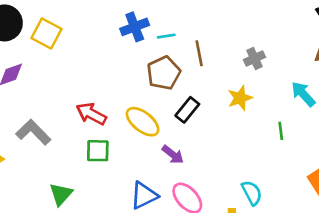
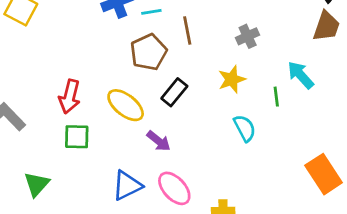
red arrow: (91, 114) -> (70, 97), turned -104
green line: (281, 131) -> (276, 97), moved
cyan semicircle: (252, 193) -> (245, 128), moved

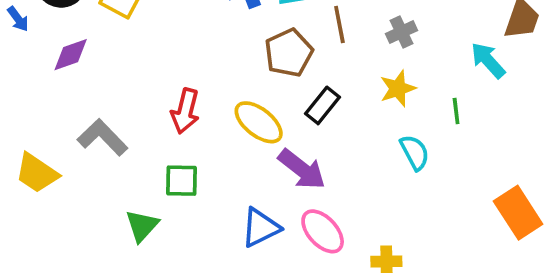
gray cross: (248, 36) -> (401, 32), moved
cyan arrow: (301, 75) -> (488, 60), moved
green square: (77, 137) -> (182, 181), moved
purple arrow: (159, 141) -> (302, 169), size x1.5

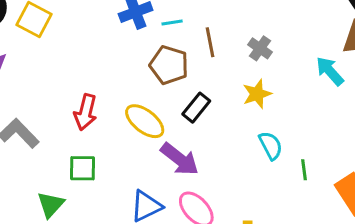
gray cross: (401, 32) -> (260, 48), turned -30
brown pentagon: (289, 53) -> (169, 65), turned -30
green line: (456, 111) -> (304, 170), moved

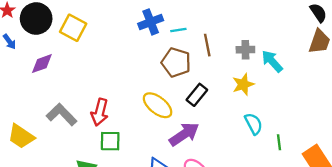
gray cross: (260, 48) -> (245, 50), turned -36
cyan arrow: (330, 71) -> (272, 61), moved
red arrow: (86, 112) -> (100, 112), moved
purple arrow: (180, 159) -> (184, 134), turned -72

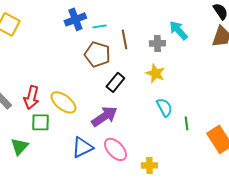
cyan arrow: (272, 61) -> (178, 30), moved
yellow star: (243, 84) -> (155, 73), turned -30
yellow ellipse: (158, 105) -> (63, 102), moved

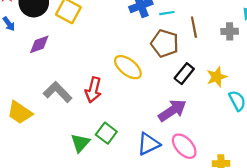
yellow star: (155, 73) -> (217, 77), moved, turned 30
yellow ellipse: (63, 102) -> (128, 67), moved
green square: (40, 122) -> (106, 133), moved, turned 36

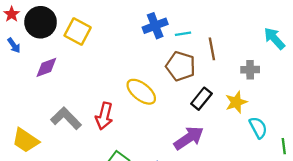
gray cross: (230, 31) -> (250, 70), moved

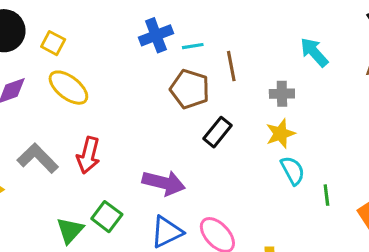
yellow square: (78, 31) -> (53, 43), size x0.7
yellow ellipse: (141, 92) -> (68, 88), moved
yellow star: (236, 102) -> (280, 134), moved
purple arrow: (189, 138) -> (164, 183), moved, turned 48

